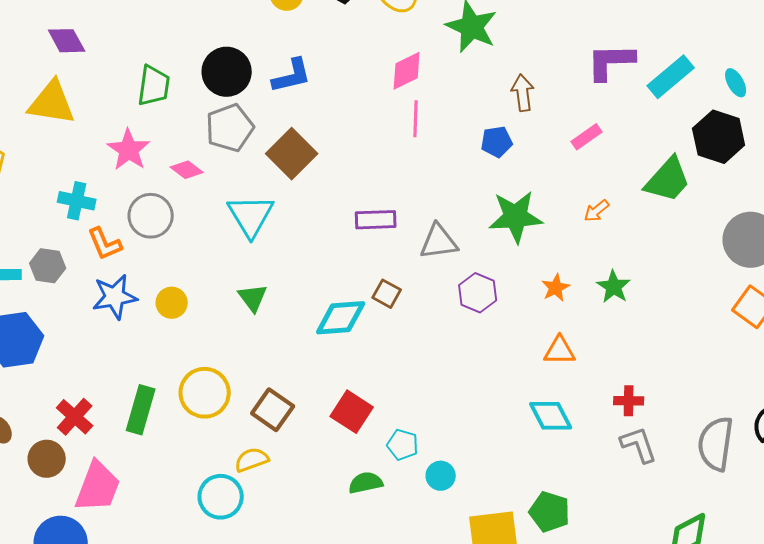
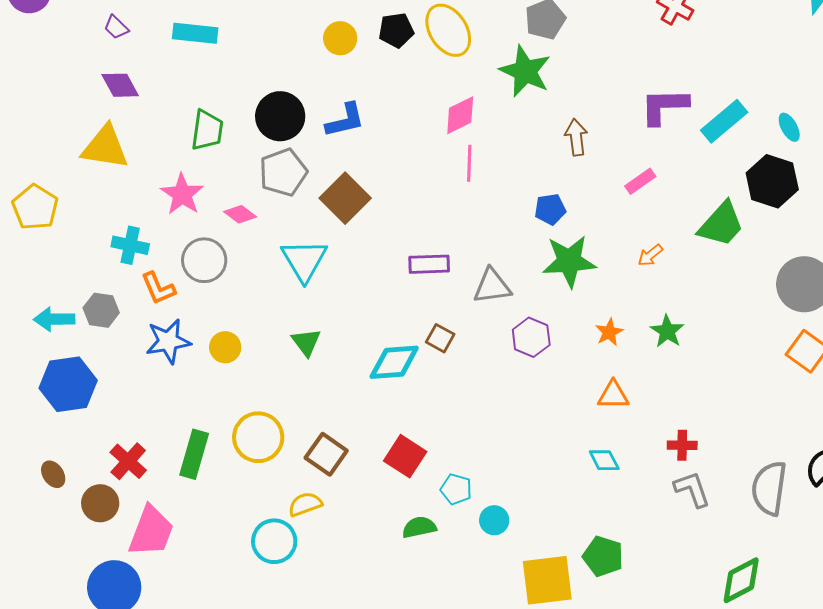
blue pentagon: (497, 142) -> (550, 209), moved
cyan diamond: (551, 416) -> (604, 460), size x0.7

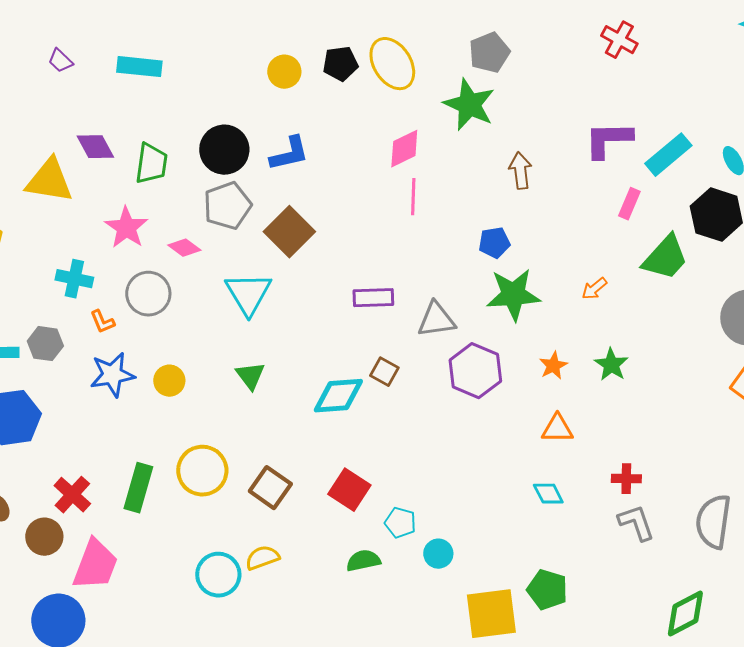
purple diamond: (120, 85) -> (95, 147), moved
pink rectangle: (640, 181) -> (629, 204), moved, turned -32
orange L-shape: (158, 288) -> (102, 322), size x0.7
purple hexagon: (531, 337) -> (475, 371), size x1.4
yellow semicircle: (305, 504) -> (262, 558), moved

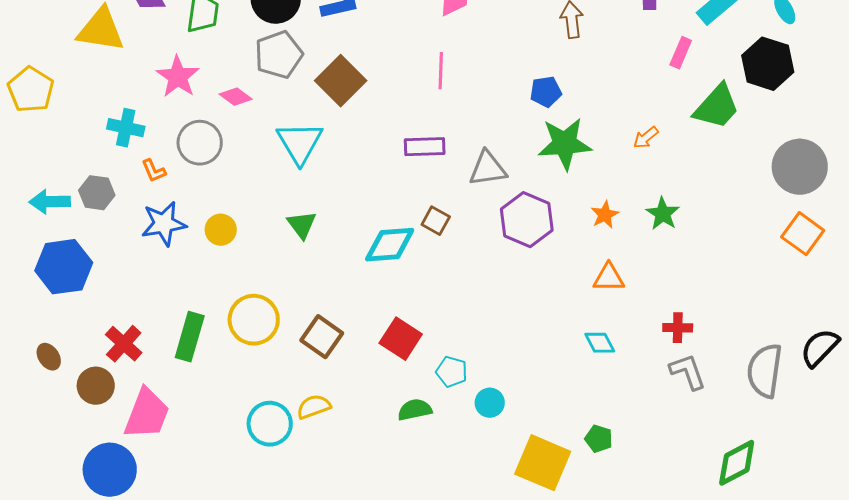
pink line: (413, 197) -> (441, 71), moved
green pentagon: (547, 590) -> (599, 439), size x0.7
yellow square: (491, 614) -> (543, 463), turned 30

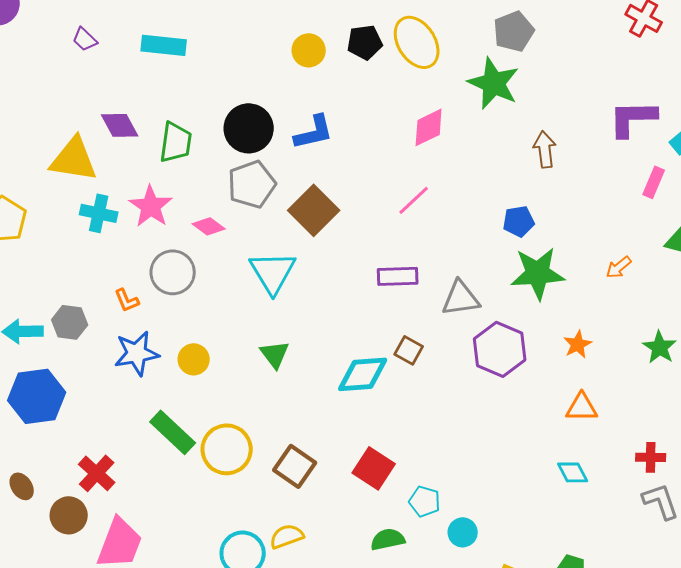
pink line: (441, 71) -> (414, 200), turned 45
cyan cross: (126, 128) -> (99, 213), moved
green star: (663, 214) -> (660, 347), moved
green rectangle: (190, 337) -> (173, 432), moved, turned -63

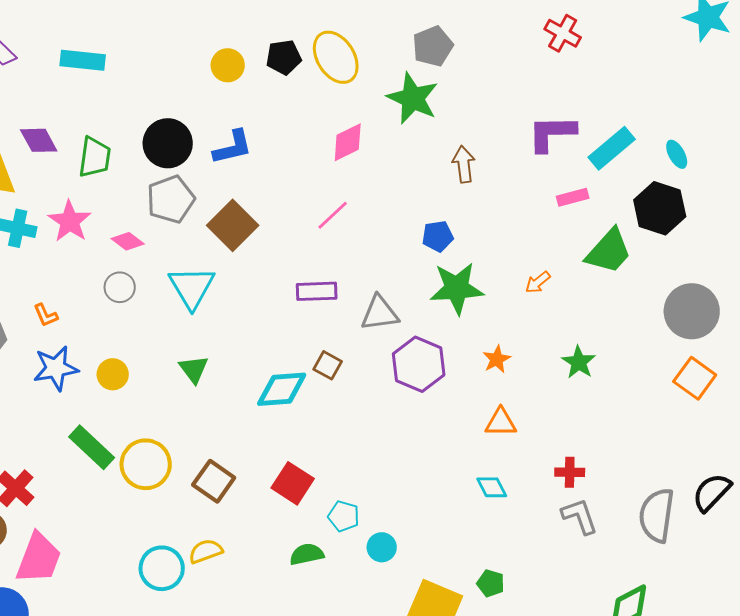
pink rectangle: (654, 182) -> (573, 197), turned 52
gray circle: (173, 272) -> (120, 287), moved, size x0.7

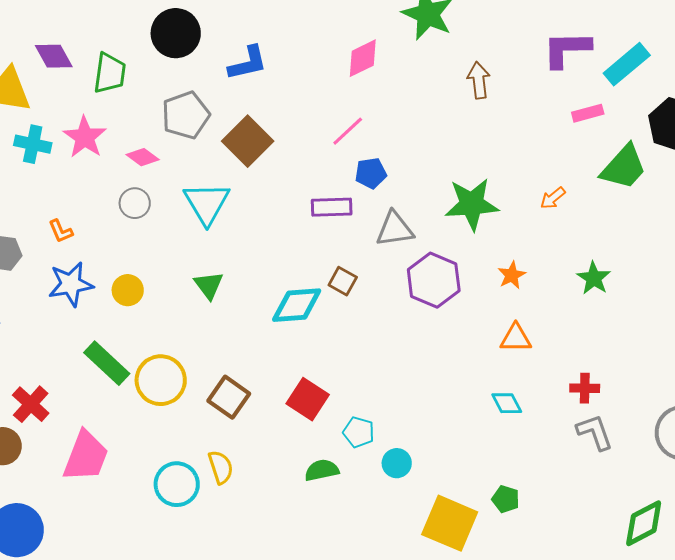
black circle: (168, 143) -> (176, 33), moved
blue pentagon: (438, 236) -> (371, 173), moved
yellow semicircle: (206, 551) -> (221, 467), turned 92
pink trapezoid: (39, 558) -> (86, 456), moved

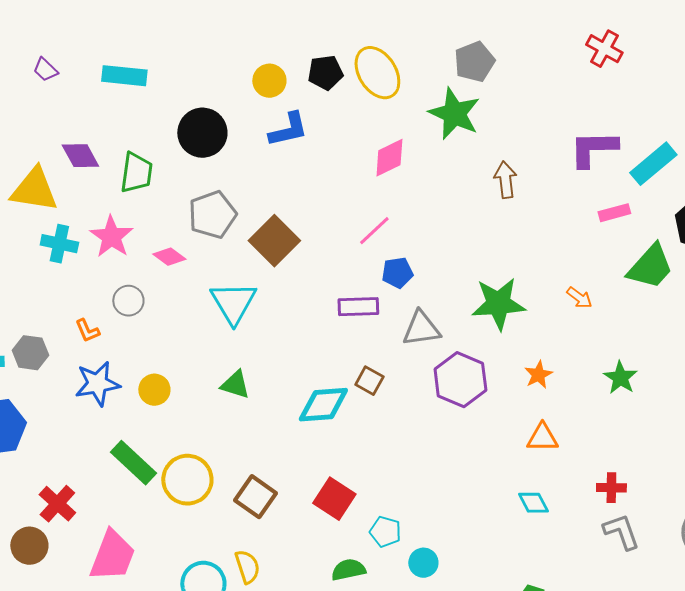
blue L-shape: (248, 63) -> (288, 130), moved
orange arrow: (553, 198) -> (579, 298), turned -104
gray circle: (135, 203) -> (128, 301), moved
green triangle: (209, 285) -> (235, 385), turned -36

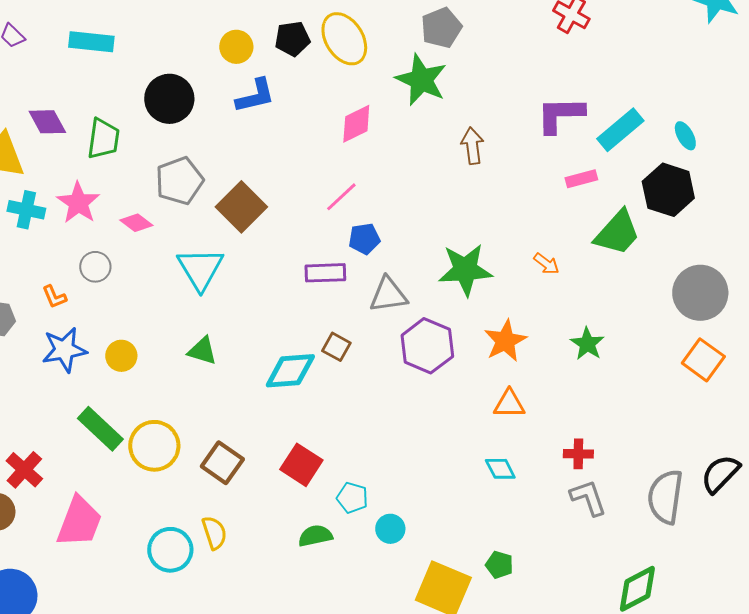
orange star: (538, 375) -> (505, 341), size x1.5

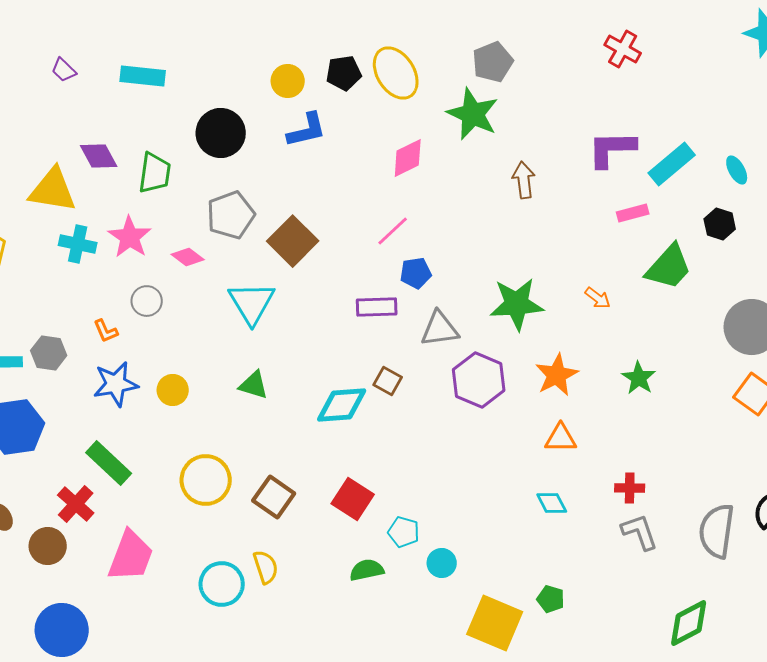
black hexagon: (668, 190) -> (720, 224), size x0.6
green rectangle: (100, 429) -> (109, 463), moved

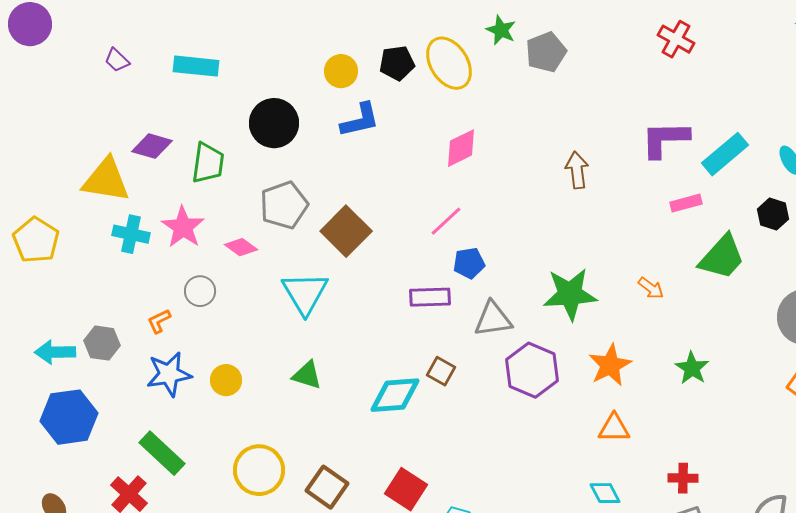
green star: (473, 114) -> (501, 30), moved, size x0.6
purple diamond: (99, 156) -> (152, 146), turned -45
orange L-shape: (106, 331) -> (159, 321), turned 88

